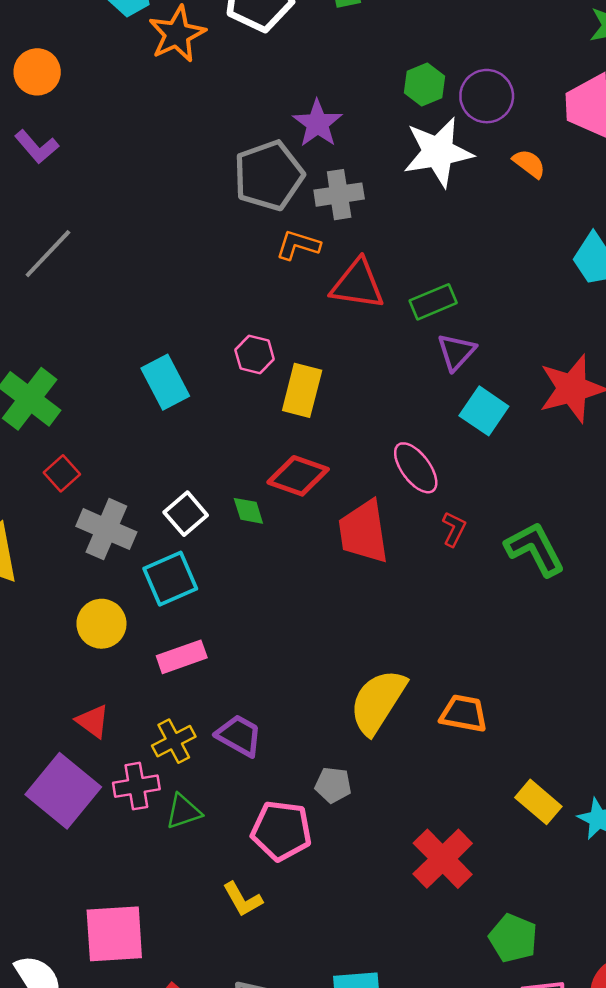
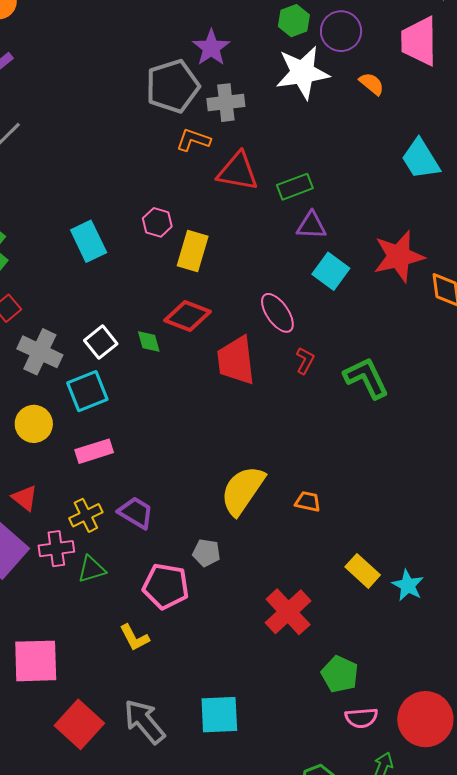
purple triangle: (456, 352) -> (311, 225), turned 48
orange trapezoid: (464, 714) -> (308, 502), size x0.7

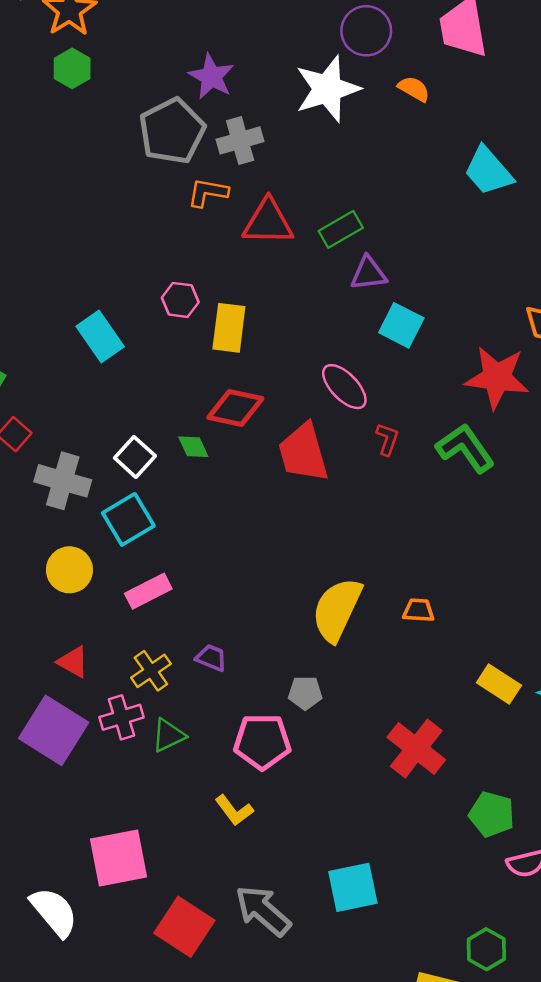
green hexagon: (294, 21) -> (72, 68), moved
red star: (399, 256) -> (497, 377), moved, turned 30
purple trapezoid: (136, 513) -> (211, 658), size x0.7

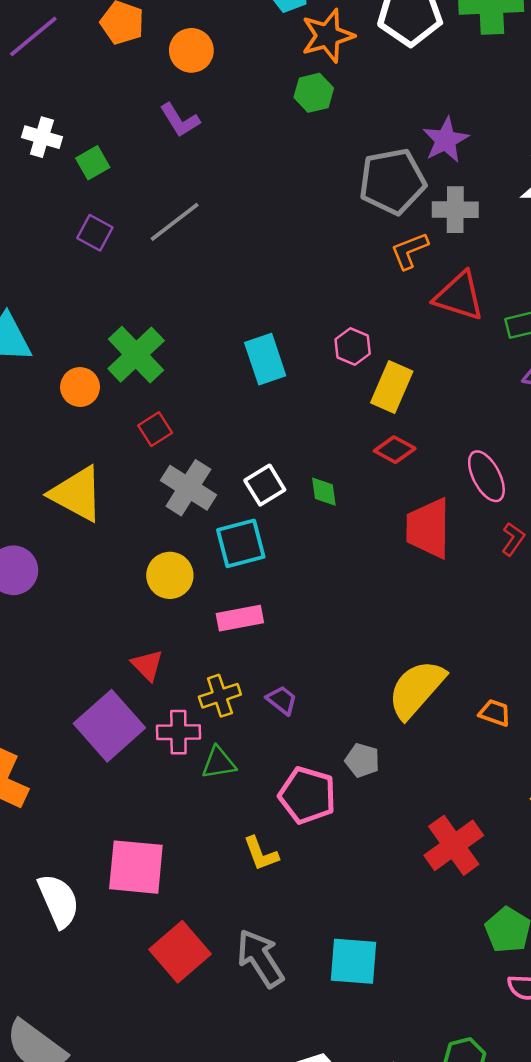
orange L-shape: (208, 192) -> (410, 251), turned -48
red diamond: (235, 408) -> (395, 450), moved, size x0.7

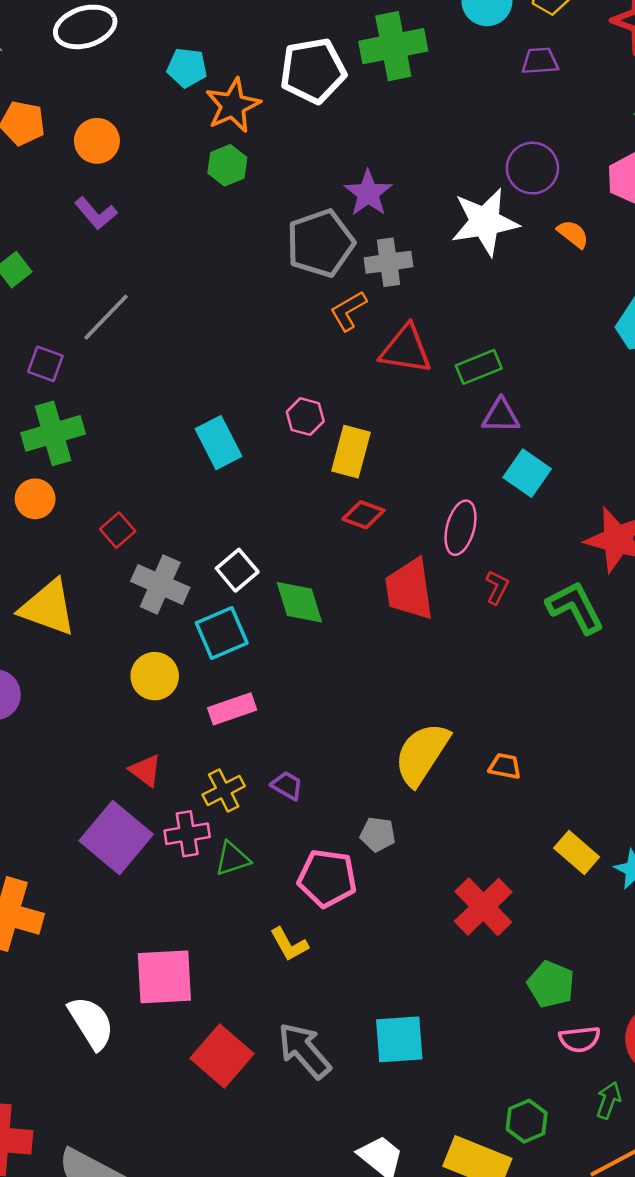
purple square: (95, 233) -> (45, 364), moved
green cross: (136, 355) -> (53, 433), moved, turned 36
pink ellipse: (486, 476) -> (460, 528), turned 51
green diamond: (324, 492) -> (299, 602), moved, size x1.6

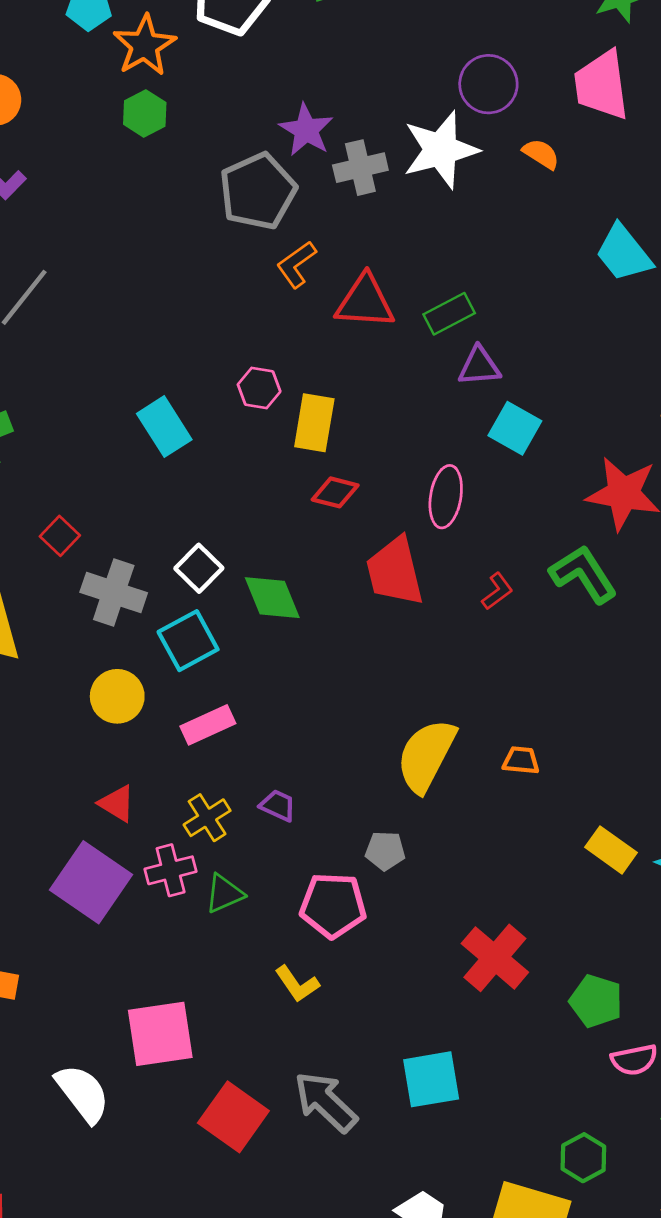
gray cross: (389, 262) -> (360, 168), moved
red L-shape: (497, 587) -> (497, 591), moved, turned 32
red cross: (483, 907) -> (495, 958), moved

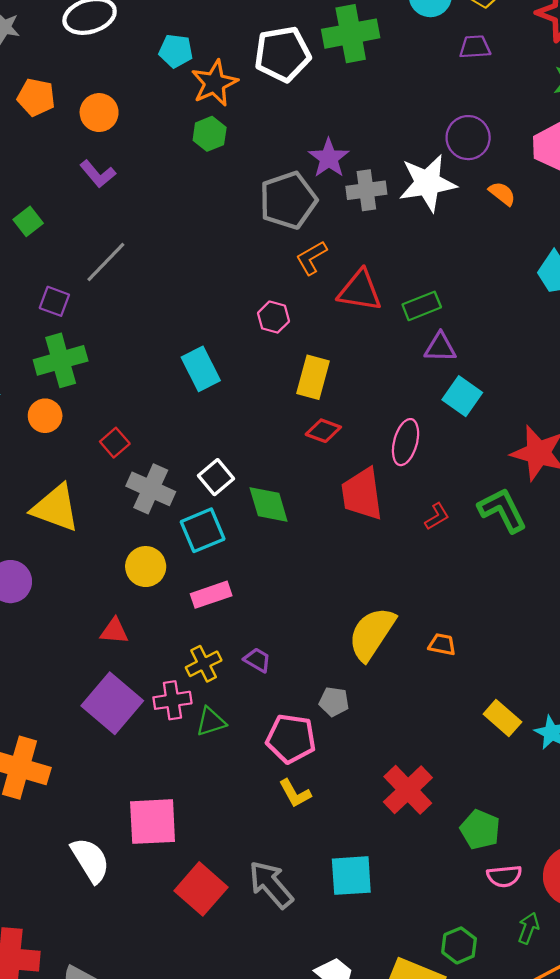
pink hexagon: (259, 388) -> (273, 317), moved
red triangle: (117, 804) -> (114, 631), moved, turned -32
yellow L-shape: (297, 984) -> (295, 793), moved

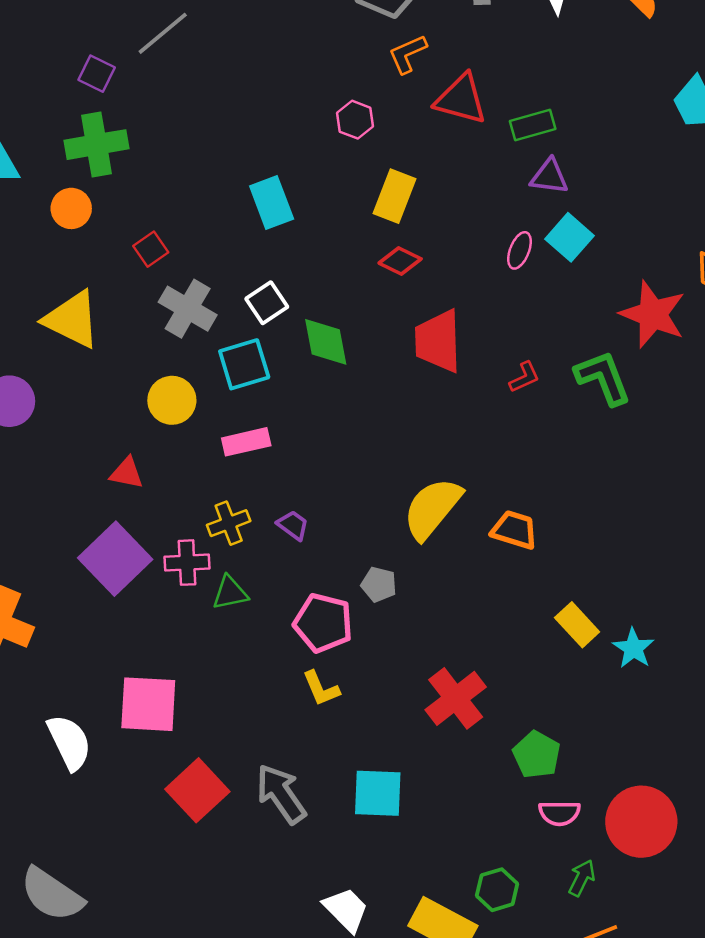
cyan rectangle: (201, 369) -> (272, 203), moved
pink ellipse: (406, 442) -> (519, 250), moved, size x0.7
orange trapezoid: (442, 644) -> (514, 530), size x1.4

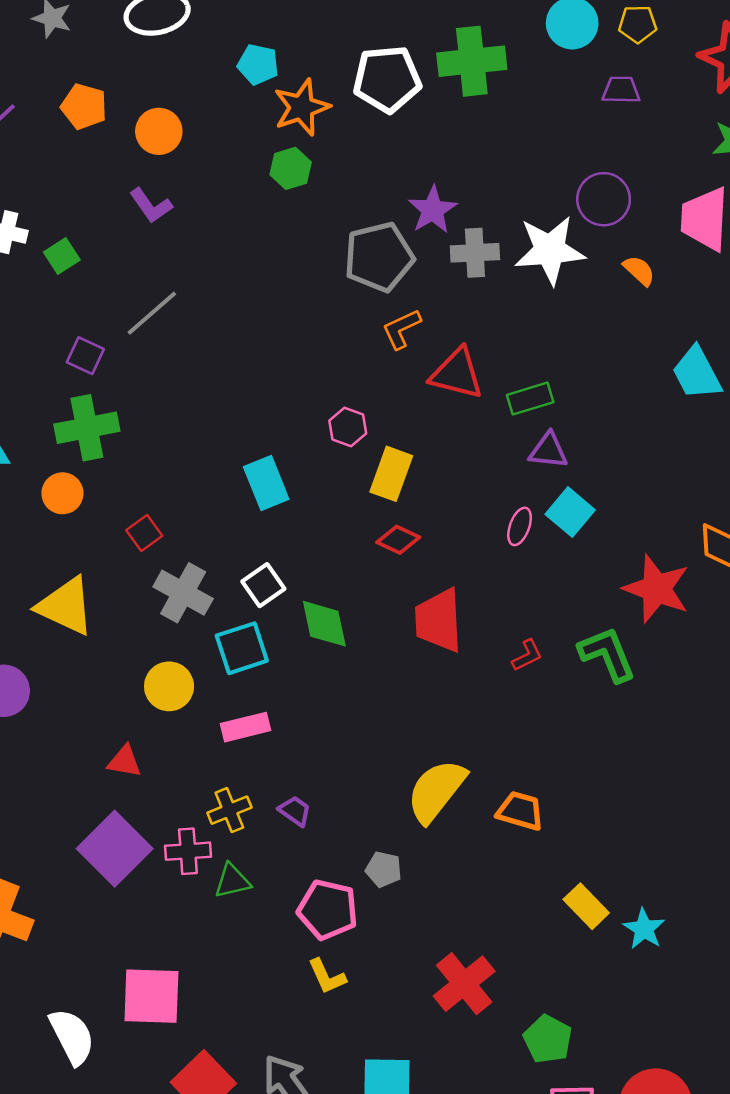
pink hexagon: (355, 120) -> (348, 427), moved

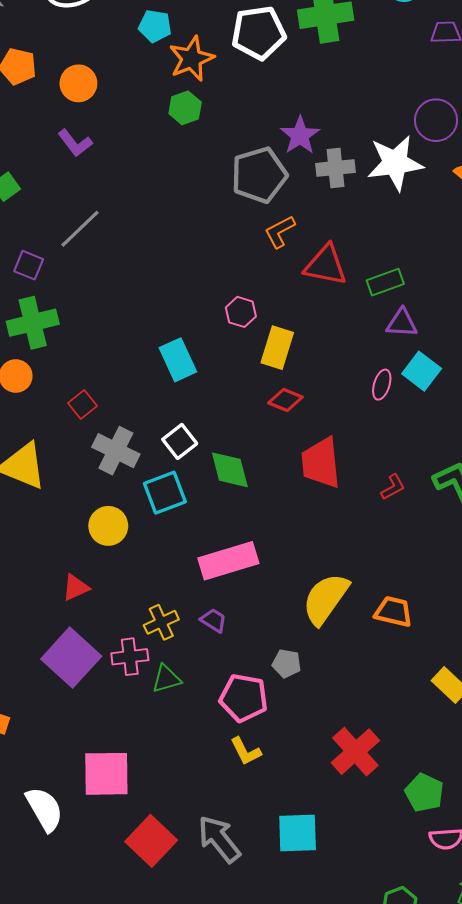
pink rectangle: (246, 727) -> (228, 561), moved, size x1.5
red triangle: (124, 761) -> (76, 587), turned -32

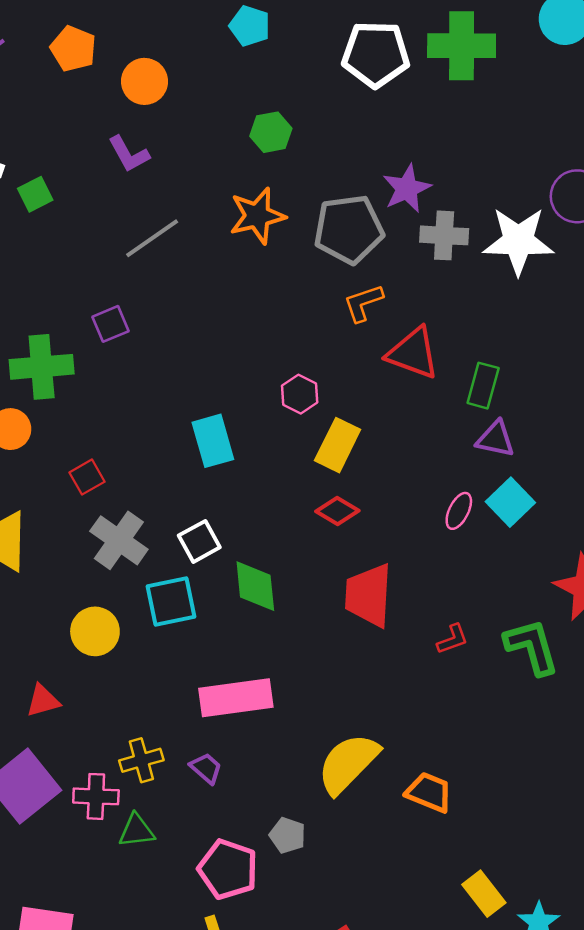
orange star: (191, 59) -> (257, 216), moved
gray line: (80, 229) -> (152, 238), moved
purple square: (29, 265) -> (110, 324), moved, turned 36
green rectangle: (385, 282) -> (483, 386), turned -64

